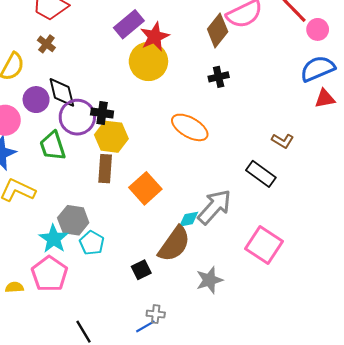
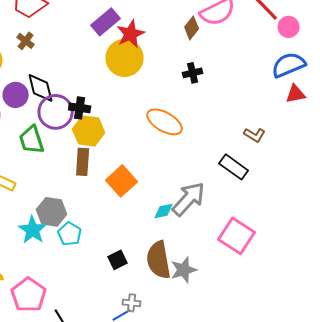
brown diamond: (218, 30) -> (192, 28), size x0.7
brown semicircle: (174, 244) -> (159, 260), moved, turned 135
pink pentagon: (49, 274) -> (29, 295), moved

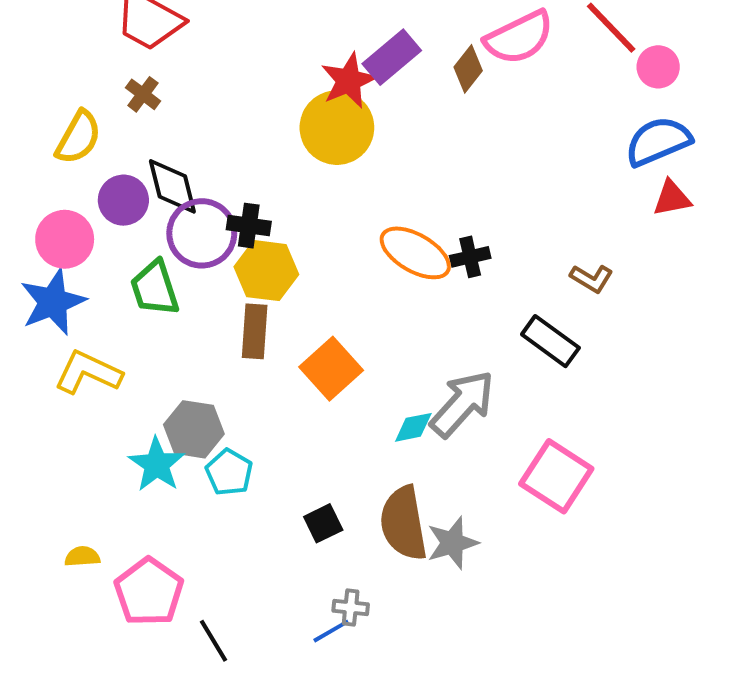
purple rectangle: (106, 22) -> (392, 57), moved
black cross: (193, 73) -> (470, 257), moved

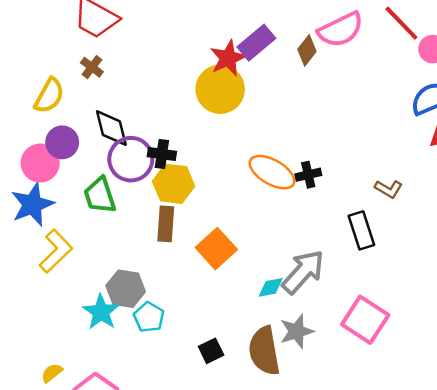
purple circle: (123, 200) -> (62, 142), moved
black rectangle: (550, 341) -> (361, 230), turned 36
yellow L-shape: (88, 372) -> (56, 251), turned 111
gray star: (452, 543) -> (297, 331), moved
yellow semicircle: (82, 557) -> (52, 373), turned -35

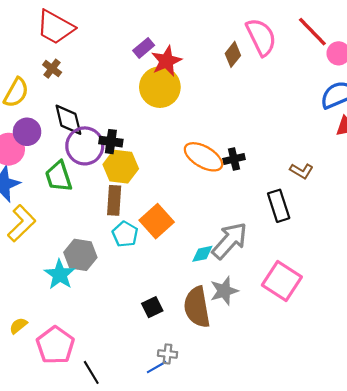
pink semicircle: (341, 30) -> (261, 37), turned -90
purple rectangle: (256, 43) -> (144, 48), moved, size x0.7
cyan pentagon: (149, 317) -> (125, 234), moved

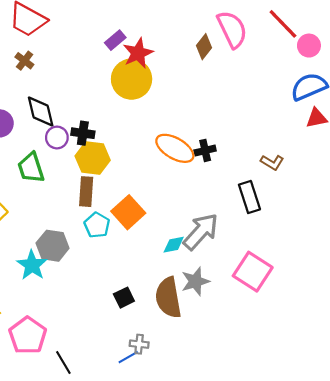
purple circle: (85, 146) -> (57, 137), size x0.6

